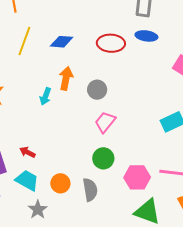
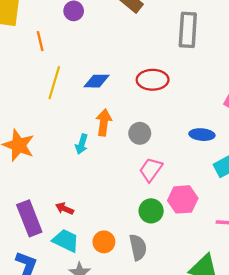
blue ellipse: (146, 36) -> (202, 135), moved
pink hexagon: (137, 177) -> (183, 199), moved

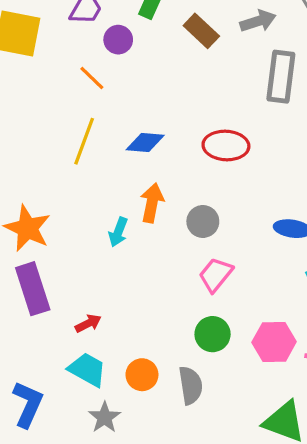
orange line: (40, 41) -> (92, 78), moved, turned -36
pink hexagon: (183, 199) -> (274, 342), moved
red arrow: (65, 209) -> (88, 323), turned 126
purple rectangle: (29, 218) -> (33, 289), moved

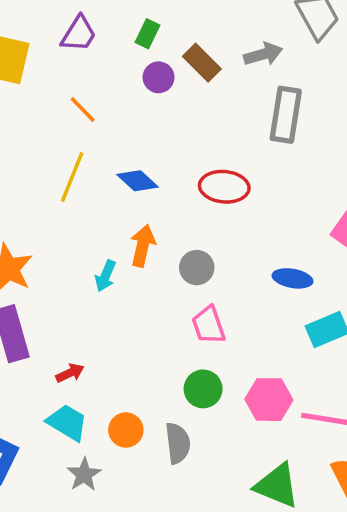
purple circle: (118, 40) -> (159, 77), moved
blue diamond: (145, 143) -> (137, 181), turned 36
pink trapezoid: (216, 275) -> (209, 325), turned -60

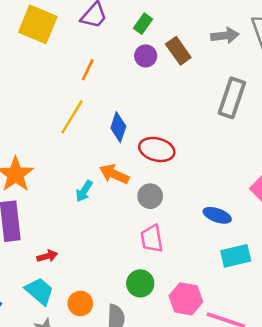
gray arrow: (263, 54) -> (225, 35), moved
orange line: (83, 110) -> (88, 70), turned 60
blue diamond: (137, 181) -> (118, 127), turned 56
red ellipse: (224, 187) -> (157, 149), moved
orange arrow: (143, 246) -> (114, 174), turned -88

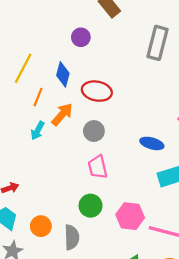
purple circle: (146, 56) -> (81, 37), moved
orange line: (88, 70) -> (38, 97), moved
orange arrow: (114, 174) -> (62, 114), turned 110

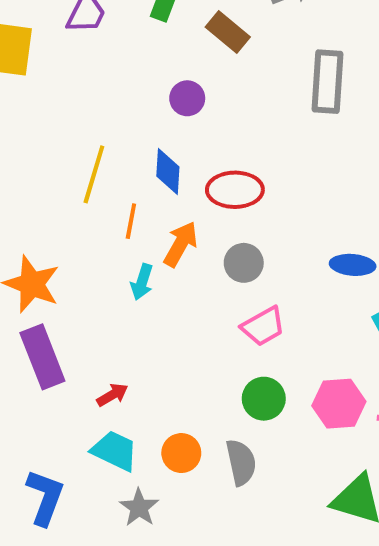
pink trapezoid: (98, 167) -> (263, 326), turned -95

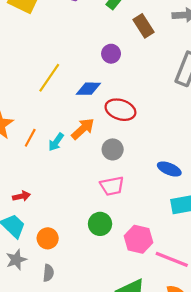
blue diamond: (168, 172) -> (88, 89), turned 70
orange line: (131, 221) -> (30, 138), moved
gray semicircle: (241, 462) -> (48, 273), moved, size x0.7

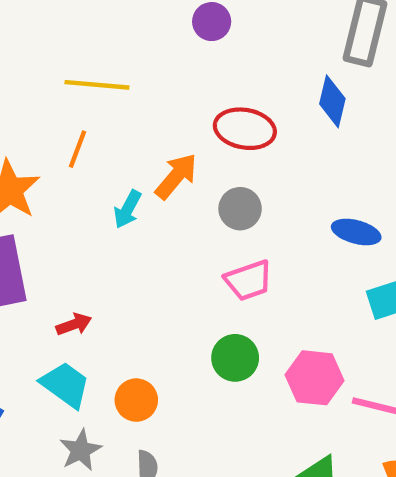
yellow line: (49, 78) -> (97, 85), turned 68
blue diamond: (88, 89) -> (332, 101), moved, turned -70
orange line: (30, 138) -> (78, 149), moved

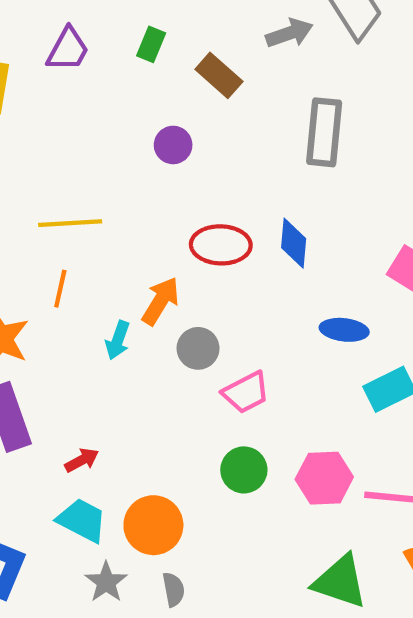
blue diamond: (332, 101) -> (294, 243), moved
gray circle: (240, 209) -> (198, 348), moved
orange circle: (136, 400) -> (153, 525), size x1.4

